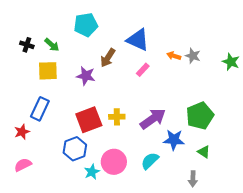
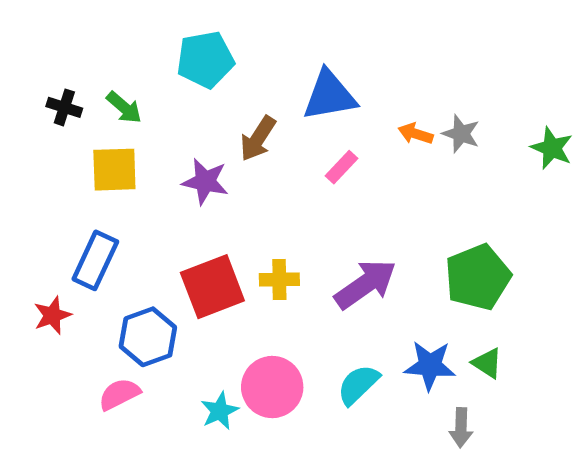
blue triangle: (138, 40) -> (330, 95), turned -35
blue star: (174, 140) -> (430, 365), moved
blue hexagon: (75, 149) -> (148, 337), moved
pink semicircle: (23, 165) -> (119, 394), moved

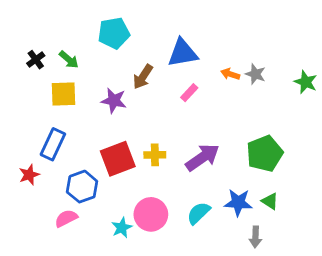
black cross: (64, 107) -> (36, 60), turned 36

